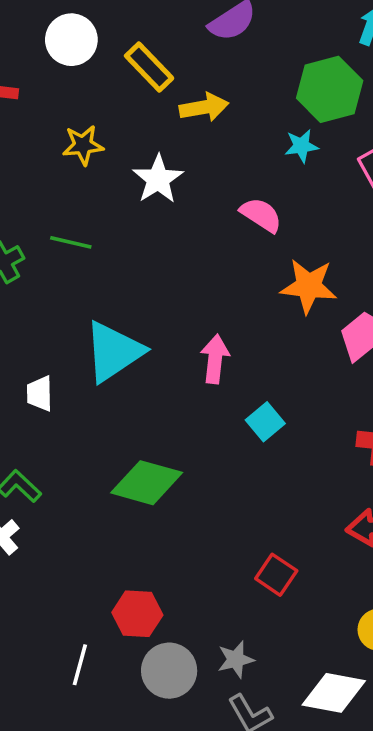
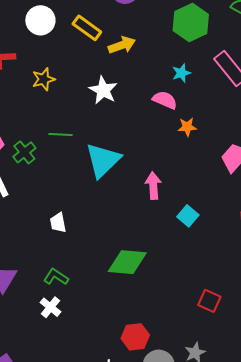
yellow star: (83, 145) -> (44, 79), moved
cyan star: (301, 146) -> (181, 73), moved
orange star: (309, 286) -> (187, 127), moved, size x0.6
cyan triangle: (114, 352) -> (103, 160), moved

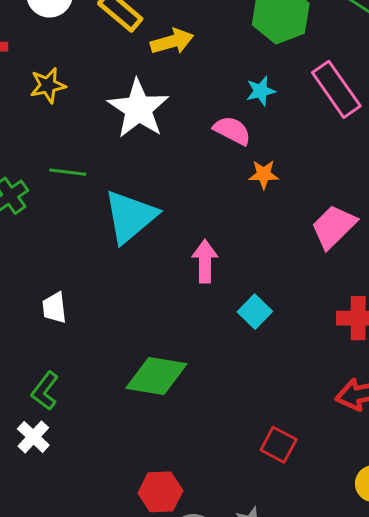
white star: (103, 90) -> (138, 109), size x1.4
green L-shape: (56, 277) -> (45, 391), turned -90

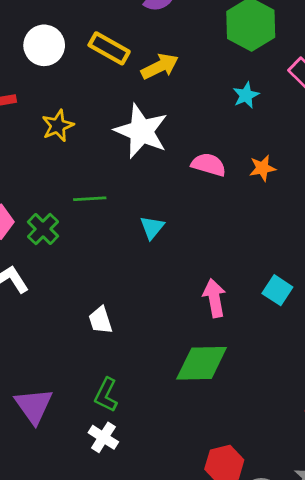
pink semicircle: (232, 131) -> (209, 165), moved
cyan triangle: (130, 217) -> (152, 227), size x0.5
pink arrow: (205, 261) -> (214, 298), moved

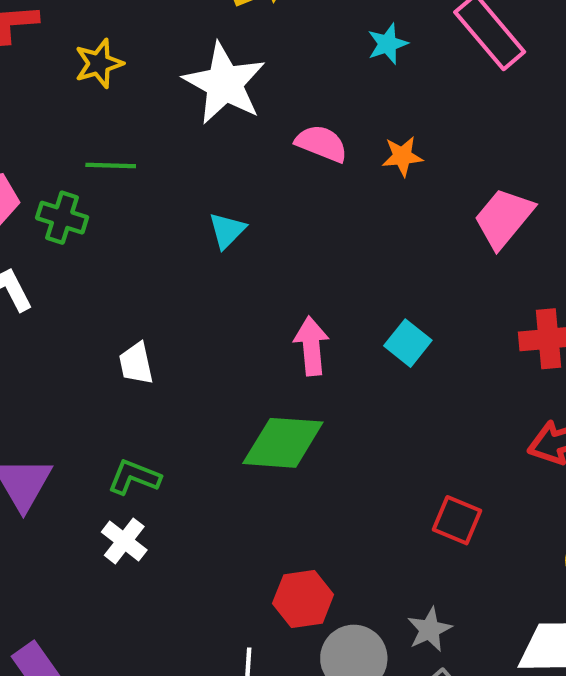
green line: (90, 199) -> (111, 166), moved
green cross: (43, 229) -> (62, 218), turned -32
green L-shape: (106, 395) -> (134, 477), turned 80

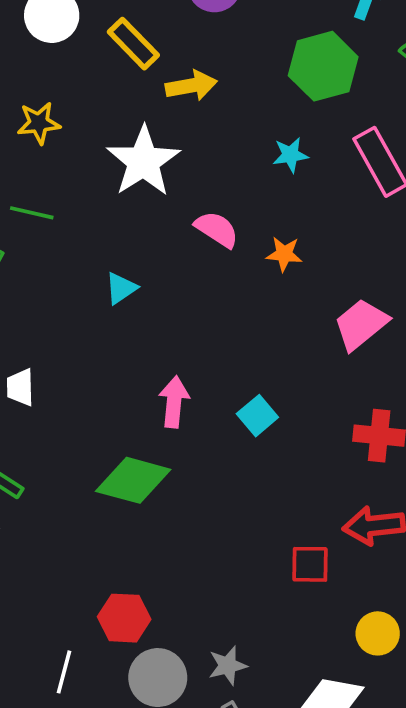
red square: (457, 520) -> (310, 564), moved, turned -33

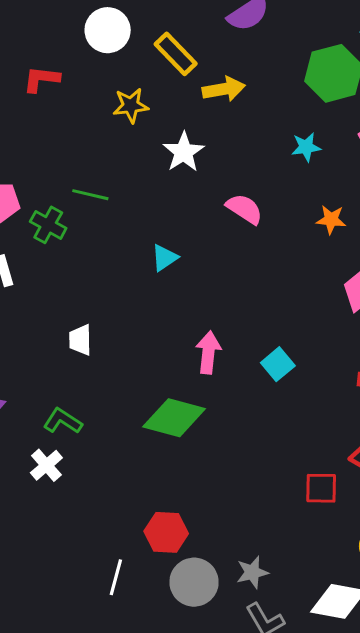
yellow star: (39, 123) -> (131, 105), moved
white star: (143, 161) -> (184, 152), size x0.7
orange star: (284, 254) -> (331, 220), moved

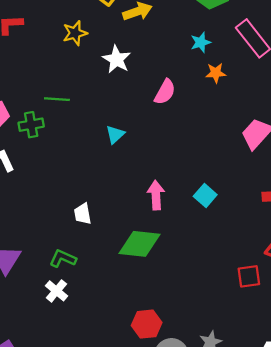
pink semicircle: (244, 209) -> (165, 92), turned 95
orange star: (331, 220) -> (216, 73), moved
green cross: (48, 225) -> (31, 125), turned -30
white trapezoid: (80, 340) -> (83, 214), moved

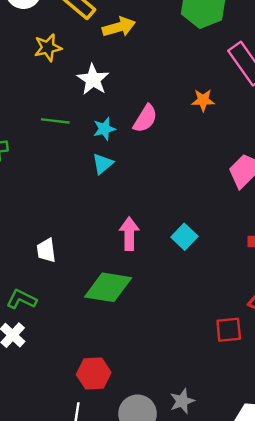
cyan star: (201, 42) -> (104, 129), moved
green line: (57, 99) -> (55, 121), moved
cyan triangle: (115, 134) -> (103, 164), moved
red hexagon: (147, 324) -> (94, 373), moved

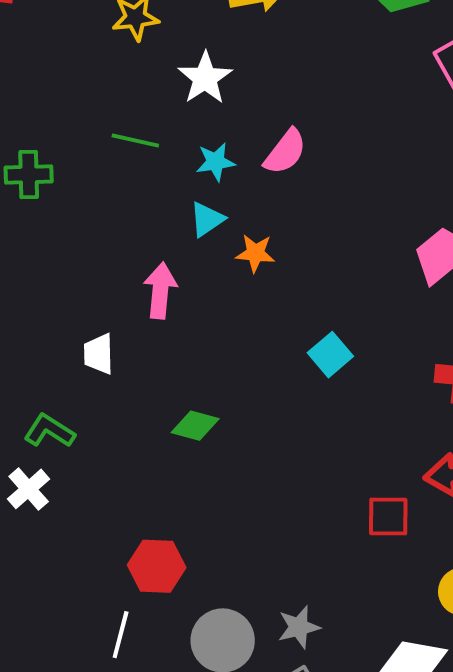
orange star: (203, 100) -> (255, 253), moved
pink arrow: (129, 234) -> (160, 291), moved
green diamond: (108, 287) -> (195, 426), size x0.6

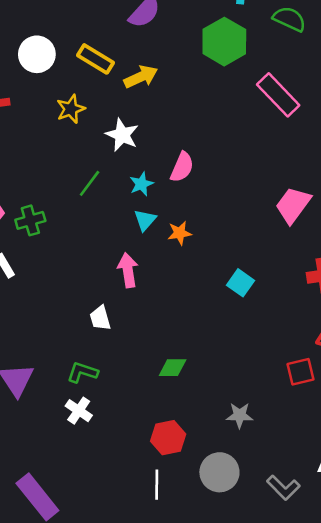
green line: (135, 140) -> (90, 183), turned -52
green diamond: (195, 426) -> (173, 368), moved
gray star: (299, 627) -> (240, 415), moved, turned 30

